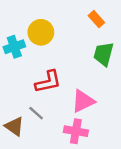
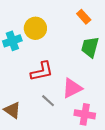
gray line: (36, 113) -> (48, 101), moved
pink cross: (76, 131) -> (85, 114), moved

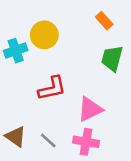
gray line: (48, 101) -> (48, 140), moved
pink cross: (85, 114) -> (86, 142), moved

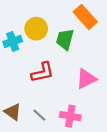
orange rectangle: (104, 21) -> (85, 17), size x1.6
green trapezoid: (112, 58) -> (65, 39), moved
pink triangle: (90, 109) -> (86, 79), moved

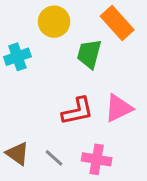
yellow circle: (36, 29) -> (54, 22), moved
red L-shape: (43, 72) -> (78, 111), moved

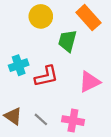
cyan cross: (17, 57) -> (19, 65), moved
red L-shape: (78, 111) -> (46, 76), moved

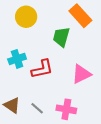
yellow circle: (41, 16) -> (26, 17), moved

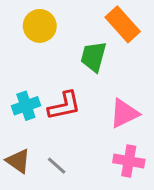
cyan cross: (17, 59) -> (26, 106), moved
pink cross: (66, 109) -> (129, 161), moved

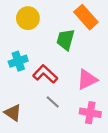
cyan cross: (26, 106) -> (18, 61), moved
red L-shape: (64, 106) -> (45, 74), turned -125
gray line: (57, 166) -> (53, 102), moved

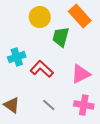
yellow circle: (28, 18) -> (40, 17), moved
gray line: (53, 102) -> (49, 105), moved

